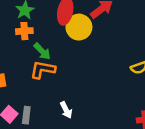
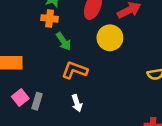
yellow circle: (79, 27) -> (110, 38), moved
orange L-shape: (43, 70) -> (75, 70), moved

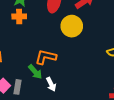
green arrow: (64, 41) -> (35, 72), moved

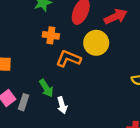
orange cross: (19, 16) -> (51, 35), moved
orange L-shape: (46, 57) -> (68, 59), moved

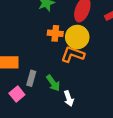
yellow circle: (96, 43) -> (77, 37), moved
gray rectangle: (23, 102) -> (31, 78), moved

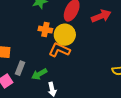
green arrow: (53, 83) -> (39, 74), turned 91

